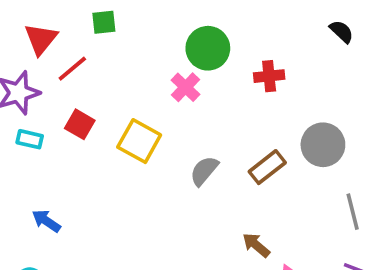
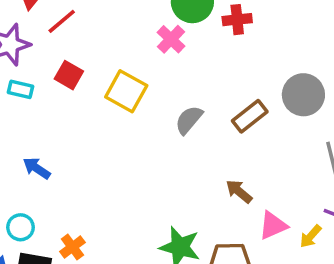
red cross: (269, 76) -> (237, 20), moved

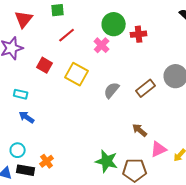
red line: (62, 21) -> (67, 35), moved
cyan rectangle: (21, 89) -> (21, 94), moved

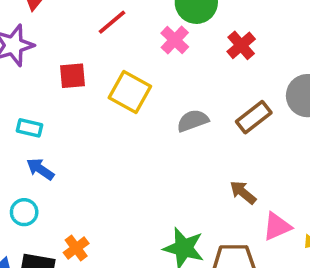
red cross: (139, 34) -> (241, 45), moved, turned -35
red square: (45, 65) -> (73, 76), turned -35
gray semicircle: (112, 90) -> (193, 121), turned 30
cyan circle: (18, 150) -> (24, 212), moved

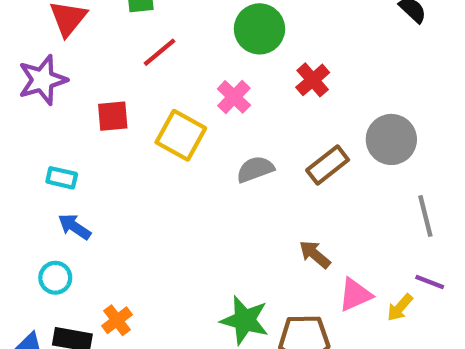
pink cross: (175, 40) -> (234, 97), moved

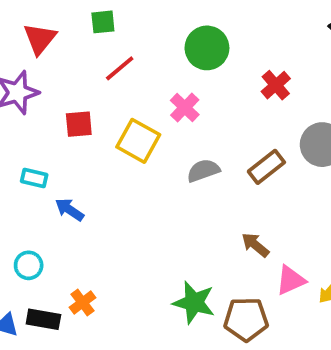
red cross: (313, 80) -> (276, 85), moved
blue arrow: (74, 227) -> (69, 210), moved

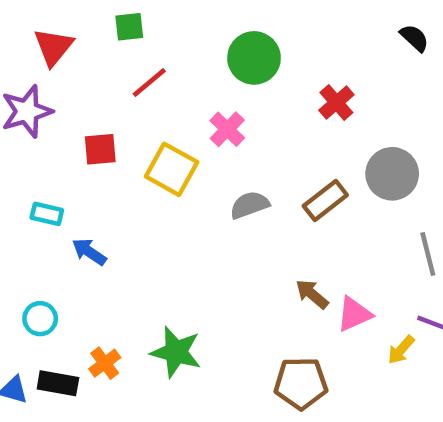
pink triangle: (291, 280) -> (354, 314), moved
green star: (194, 303) -> (176, 352), moved

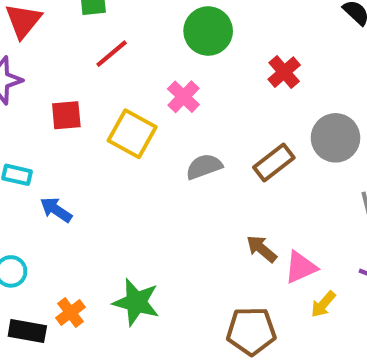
yellow arrow: (401, 350) -> (323, 304), moved

